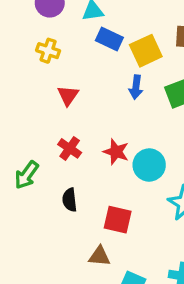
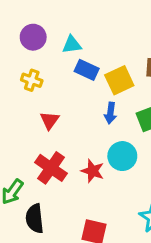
red cross: (70, 148) -> (51, 168), size x1.5
cyan circle: (149, 165) -> (122, 156), moved
black semicircle: (70, 200) -> (35, 218), moved, size x1.4

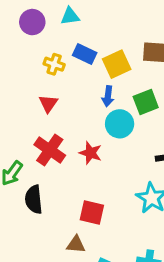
cyan triangle: (72, 45) -> (70, 16), moved
yellow cross: (32, 80) -> (54, 64), moved
cyan circle: (122, 156) -> (120, 124), moved

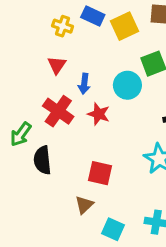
blue arrow: (108, 96) -> (84, 84), moved
brown triangle: (76, 245) -> (84, 205), turned -48

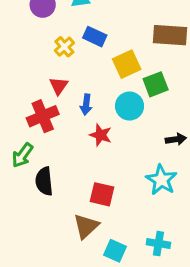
yellow cross: (63, 26) -> (64, 47), turned 30
yellow square: (125, 26) -> (127, 64), moved
red cross: (58, 111) -> (43, 116), moved, turned 32
brown triangle: (84, 205) -> (86, 226), size x1.4

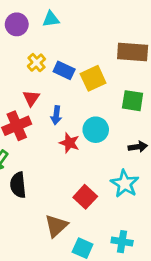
blue rectangle: (95, 37) -> (64, 70), moved
green square: (156, 84) -> (133, 101), moved, turned 30
cyan circle: (130, 106) -> (96, 130), moved
red square: (102, 194) -> (85, 197), moved, turned 30

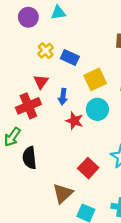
yellow square: (93, 78) -> (95, 79), moved

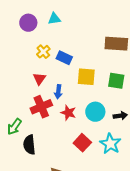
yellow square: (95, 79) -> (86, 77), turned 30
red cross: (28, 106) -> (41, 107), moved
cyan circle: (97, 109) -> (95, 112), moved
red square: (88, 168) -> (82, 143), moved

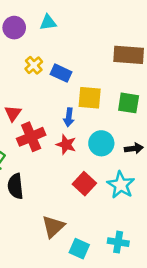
red triangle: (39, 79) -> (13, 113), moved
blue arrow: (58, 92) -> (69, 117), moved

